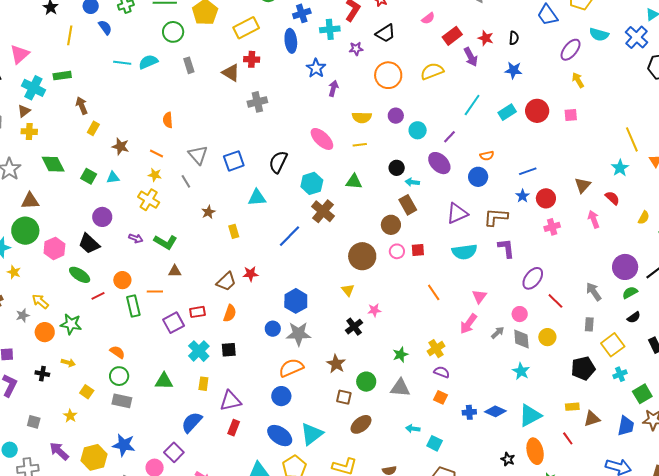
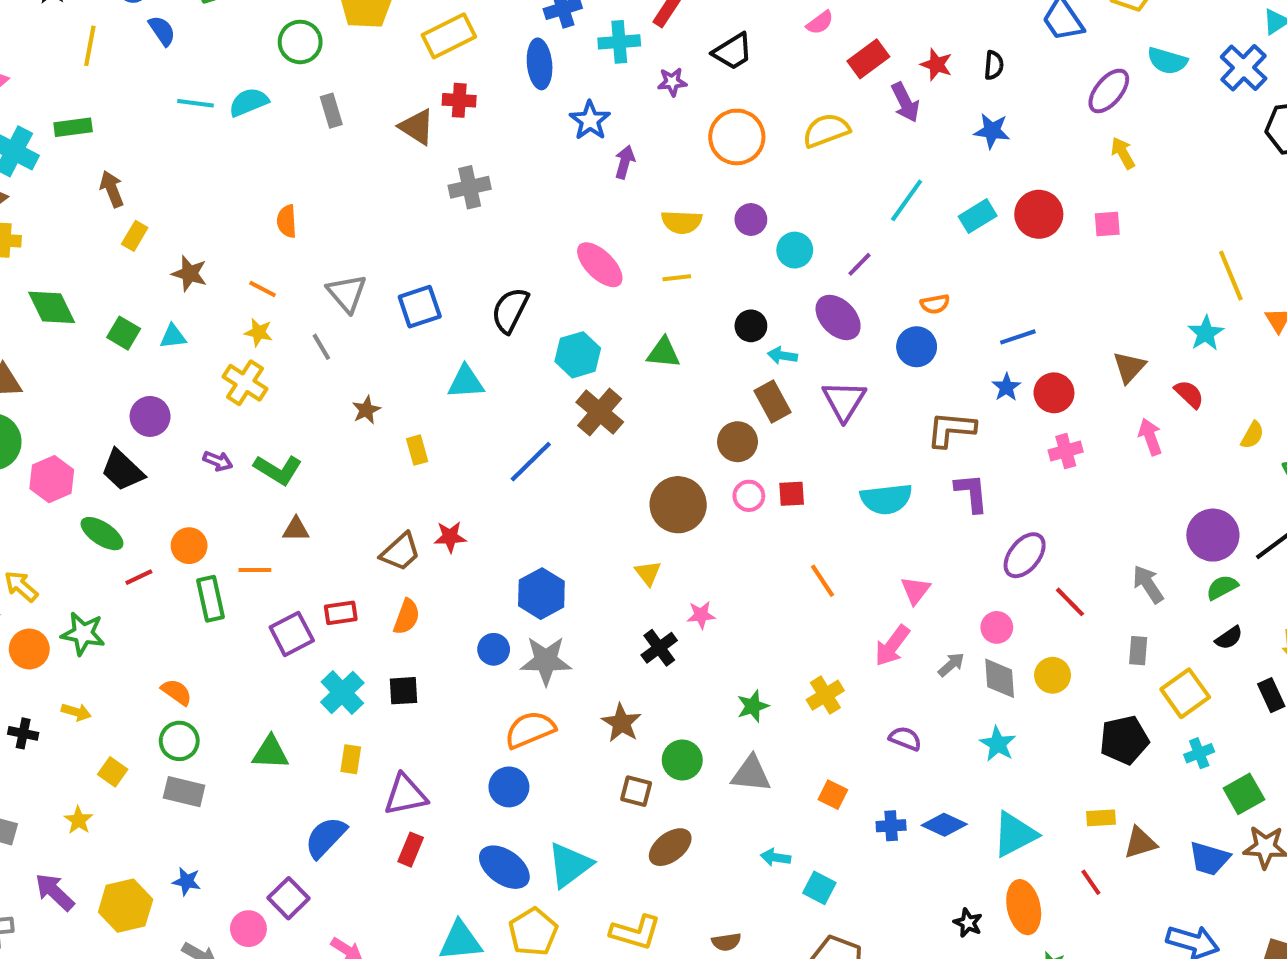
purple triangle: (457, 213) -> (844, 401), moved, turned -35
purple semicircle: (442, 372) -> (905, 739), moved
blue trapezoid: (626, 426) -> (1209, 859), turned 95
blue star: (124, 445) -> (187, 881), size x0.6

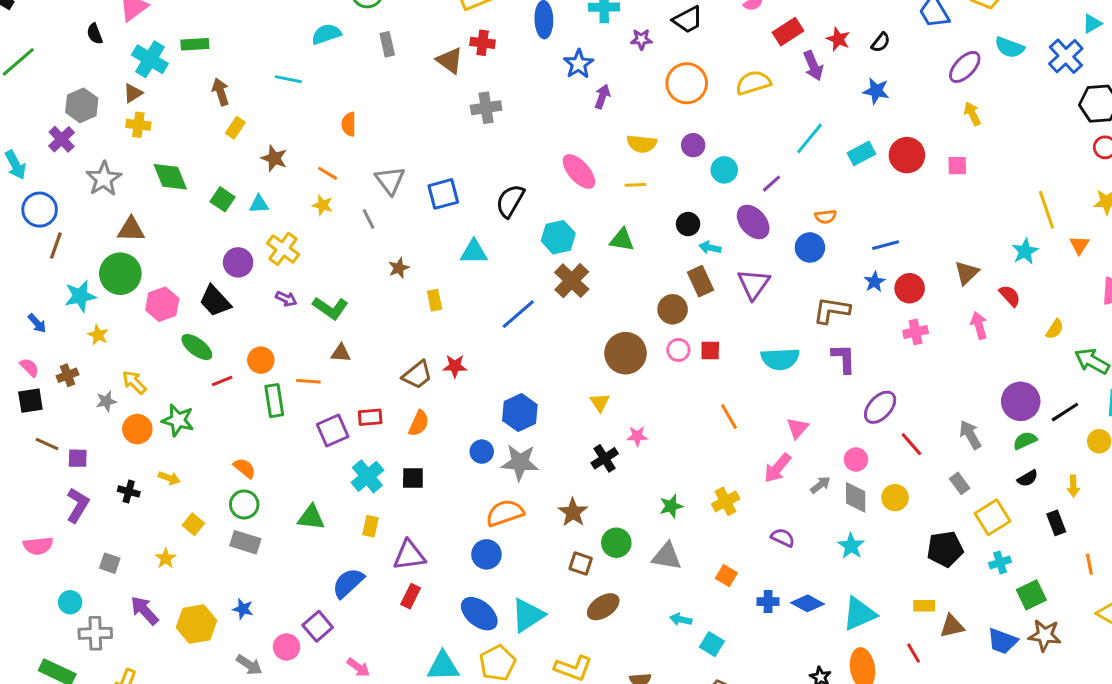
black semicircle: (994, 65) -> (881, 42), turned 30
cyan line: (196, 103) -> (288, 79), moved
yellow cross: (245, 383) -> (283, 249), moved
gray rectangle: (1138, 651) -> (960, 483), turned -45

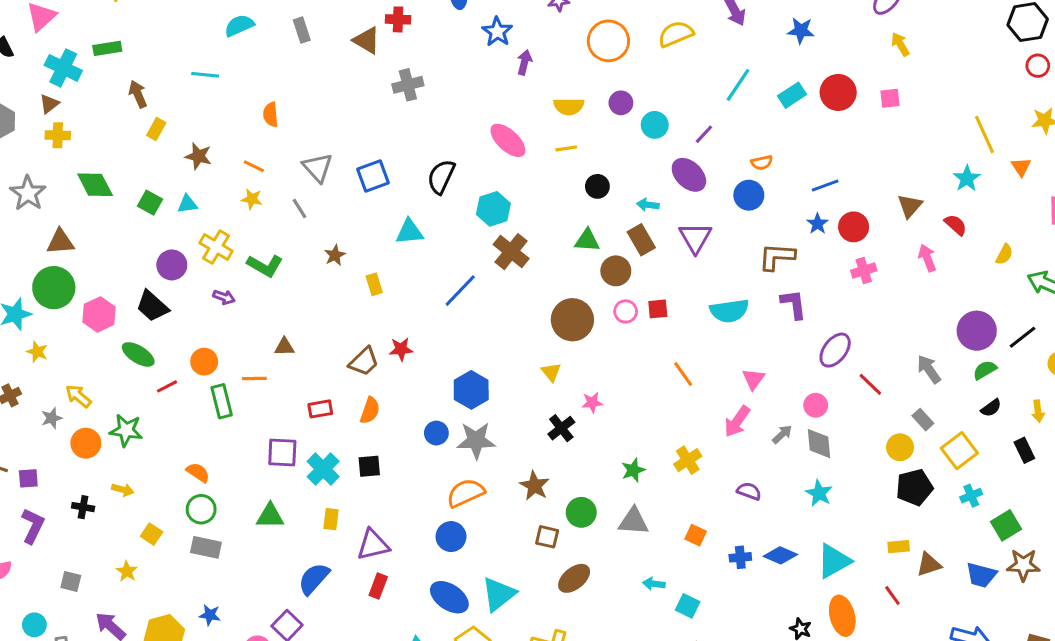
black circle: (688, 224) -> (597, 186), moved
green triangle: (622, 240) -> (587, 240), moved
green L-shape: (330, 308) -> (265, 266), moved
purple square: (333, 431) -> (282, 452), moved, turned 32
yellow circle: (895, 498) -> (900, 447), moved

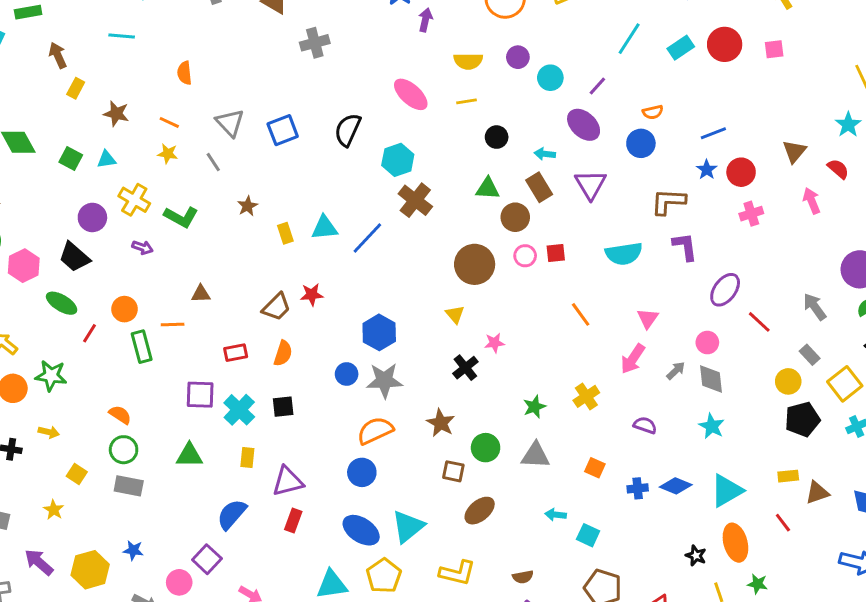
cyan triangle: (409, 232) -> (325, 228), moved
red line: (167, 386) -> (89, 333), turned -30

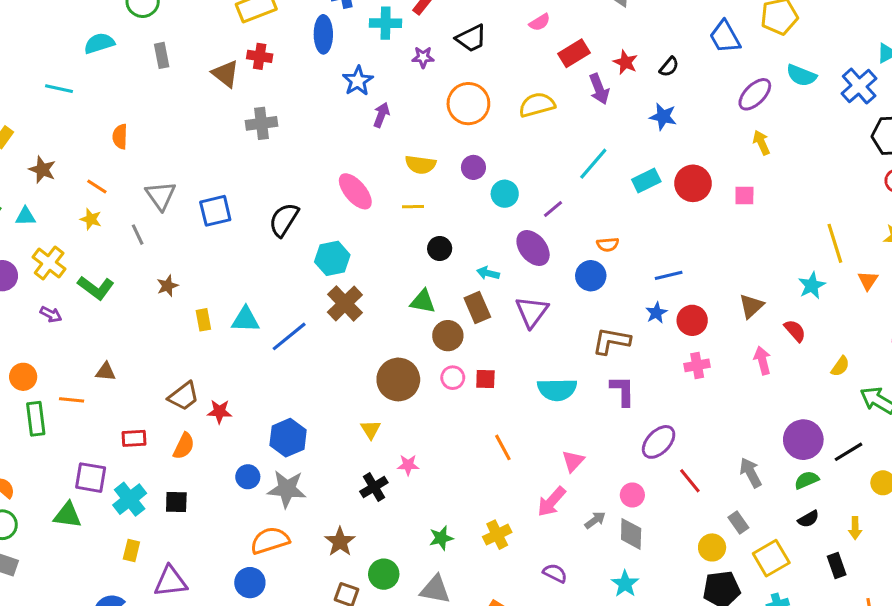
red star: (312, 295) -> (219, 412), moved
green triangle: (189, 455) -> (67, 515), moved

